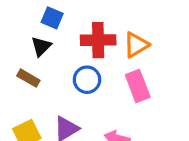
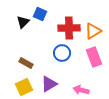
black triangle: (41, 46) -> (23, 22), moved
brown rectangle: (28, 78) -> (26, 63), moved

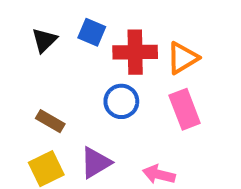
blue square: (40, 14) -> (92, 32), moved

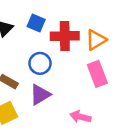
blue circle: (121, 101) -> (40, 63), moved
purple triangle: (96, 163) -> (40, 95), moved

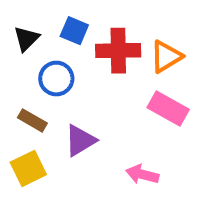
blue circle: (40, 63) -> (56, 79), moved
pink rectangle: (97, 74) -> (168, 108), turned -40

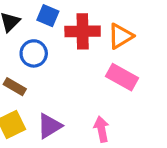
purple triangle: (80, 140) -> (49, 126), moved
pink arrow: (142, 174) -> (102, 129), turned 65

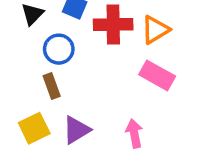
brown rectangle: (15, 87) -> (52, 86), moved, turned 40

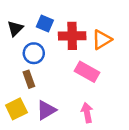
pink rectangle: (157, 75) -> (87, 72), moved

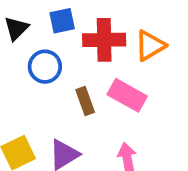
blue square: (45, 24) -> (62, 21), turned -35
brown rectangle: (29, 79) -> (85, 101), moved

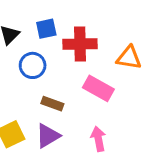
orange triangle: (150, 46) -> (129, 58), moved, turned 40
brown rectangle: (85, 101) -> (52, 104), moved, turned -50

